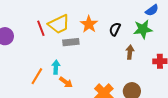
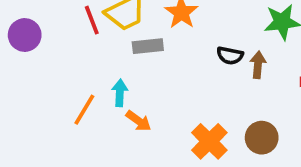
black semicircle: (115, 29) -> (230, 56), moved, turned -104

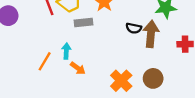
brown arrow: (258, 65) -> (151, 34), size x1.6

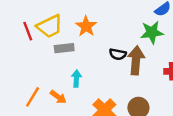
cyan arrow: (66, 51) -> (76, 79), moved
orange line: (45, 61) -> (33, 97), moved

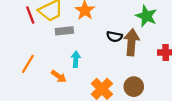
green star: (152, 32) -> (146, 16), turned 30
orange line: (33, 97) -> (28, 64), moved

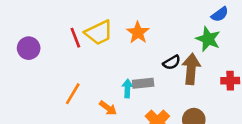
gray rectangle: (64, 31) -> (143, 83), moved
black semicircle: (114, 37) -> (172, 62), turned -42

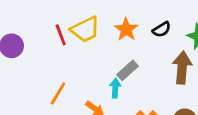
black semicircle: (172, 62) -> (162, 29), moved
gray rectangle: (143, 83) -> (128, 70), moved, turned -36

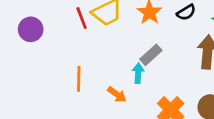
orange line: (58, 94) -> (79, 79), turned -30

